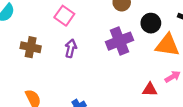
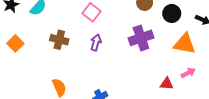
black circle: (151, 23) -> (172, 13), moved

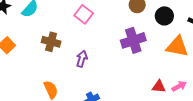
purple arrow: (96, 43) -> (82, 59), moved
pink arrow: (188, 73) -> (179, 86), moved

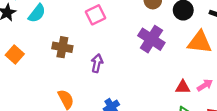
pink square: (84, 14) -> (96, 15), turned 30
purple cross: (133, 40) -> (151, 39), turned -35

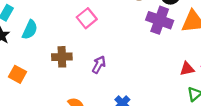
purple cross: (151, 39) -> (160, 20), moved
purple arrow: (97, 63) -> (99, 65), turned 30

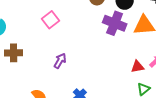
brown cross: (62, 57) -> (14, 53), moved

